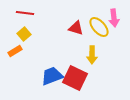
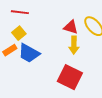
yellow arrow: (92, 55) -> (74, 45), moved
blue trapezoid: (52, 76) -> (29, 53), moved, turned -130

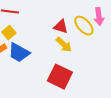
yellow arrow: (74, 45) -> (64, 45), turned -48

